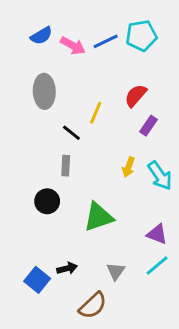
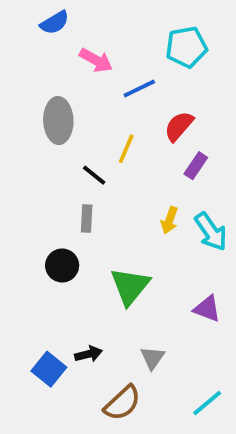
blue semicircle: (41, 36) -> (55, 23), moved
blue line: (106, 41) -> (139, 88), moved
green triangle: (99, 217) -> (130, 286), turned -32
cyan line: (157, 266) -> (207, 403), moved

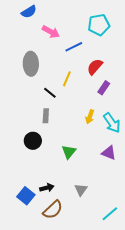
green triangle: (130, 286) -> (69, 152), size x0.7
purple triangle: (207, 309) -> (109, 153), moved
brown semicircle: (122, 403) -> (53, 210), moved

